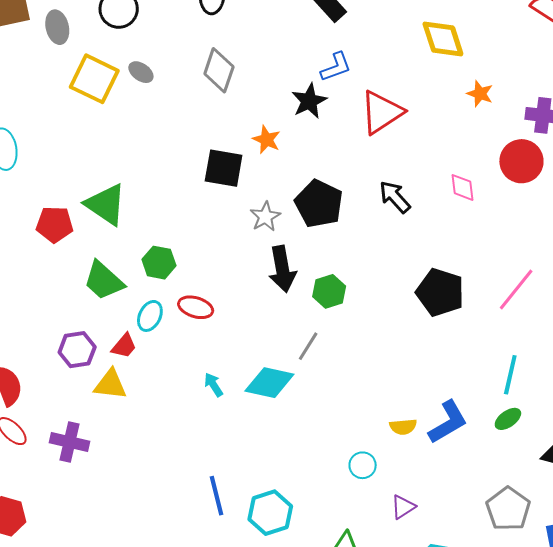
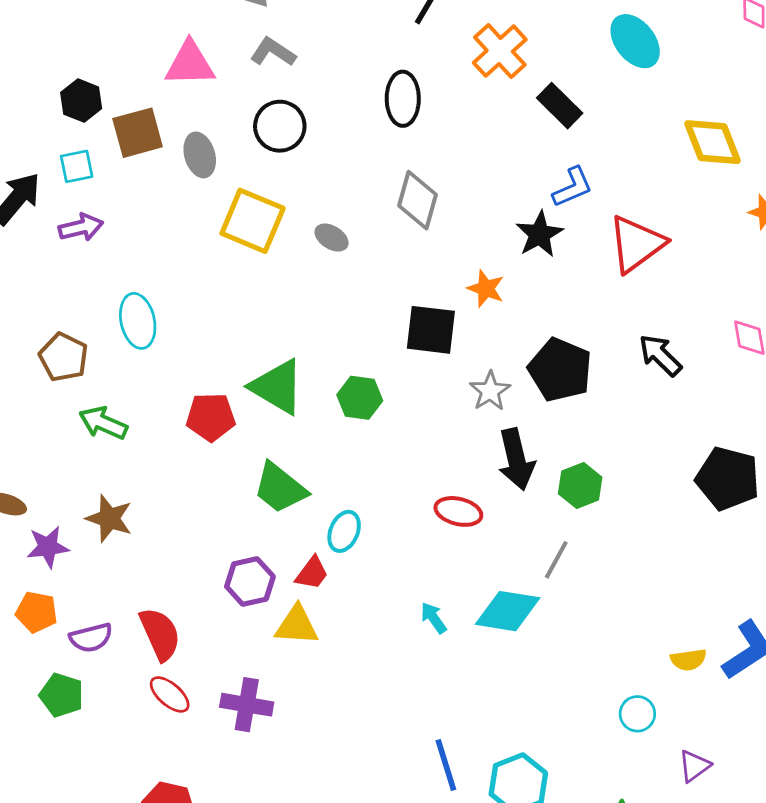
gray ellipse: (141, 72) -> (332, 238), moved
green hexagon: (159, 263) -> (360, 398), moved
red ellipse: (196, 307) -> (458, 511), moved

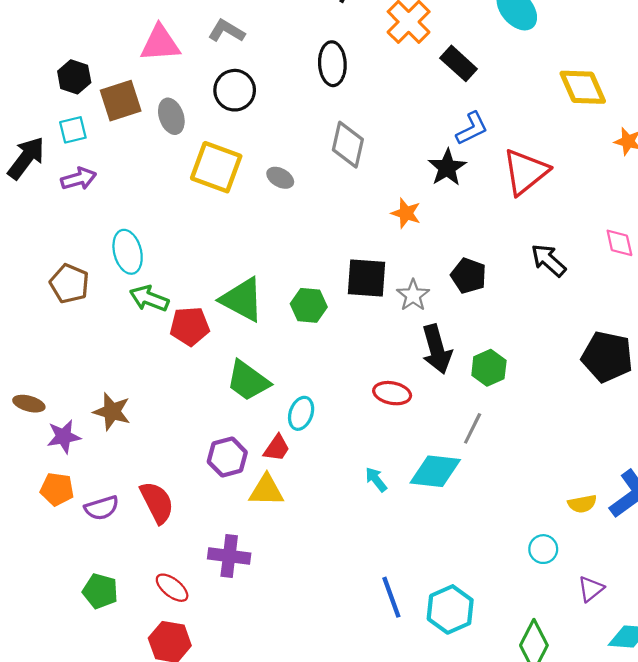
black square: (431, 330) -> (366, 278), moved
black pentagon: (560, 370) -> (469, 276), size x0.7
green arrow: (103, 423) -> (149, 298), moved
red ellipse: (170, 694) -> (172, 588), moved
green pentagon: (62, 695) -> (100, 591), moved

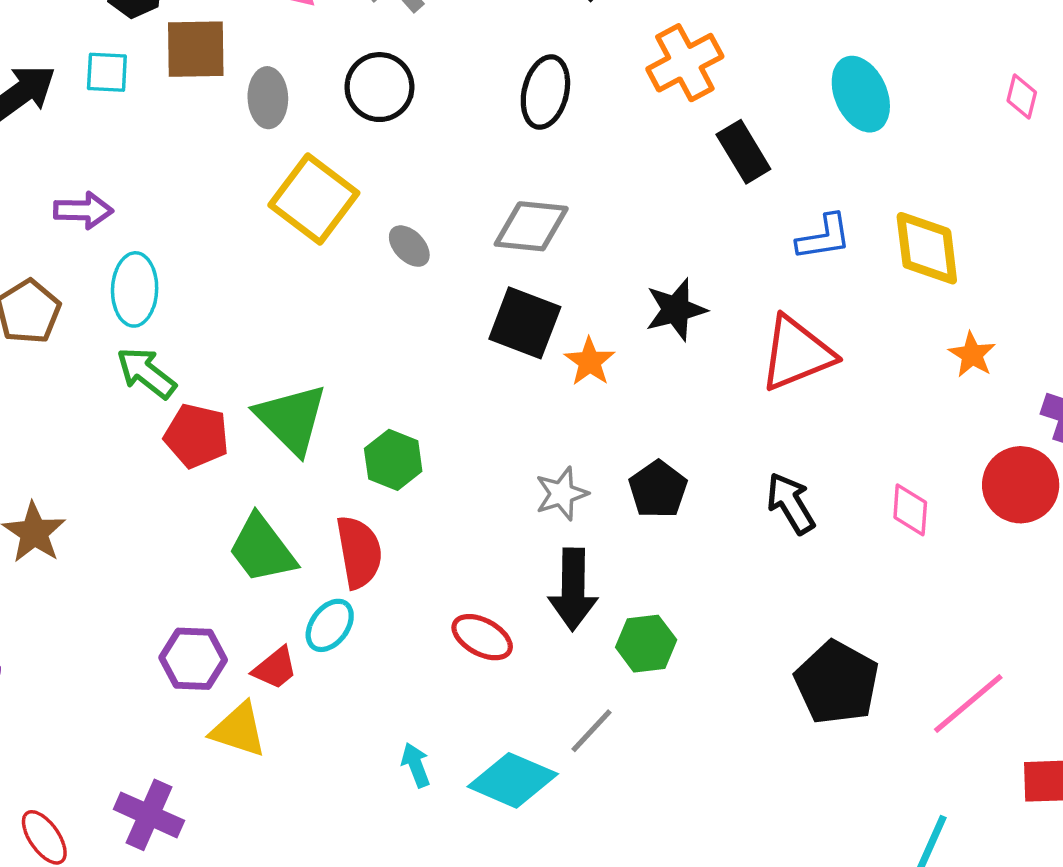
blue L-shape: (472, 128) -> (824, 237), moved
gray diamond: (348, 145) -> (531, 226), turned 66
purple arrow: (79, 179) -> (83, 210), moved
black square: (366, 278) -> (525, 323), moved
red semicircle: (157, 502) -> (359, 552), moved

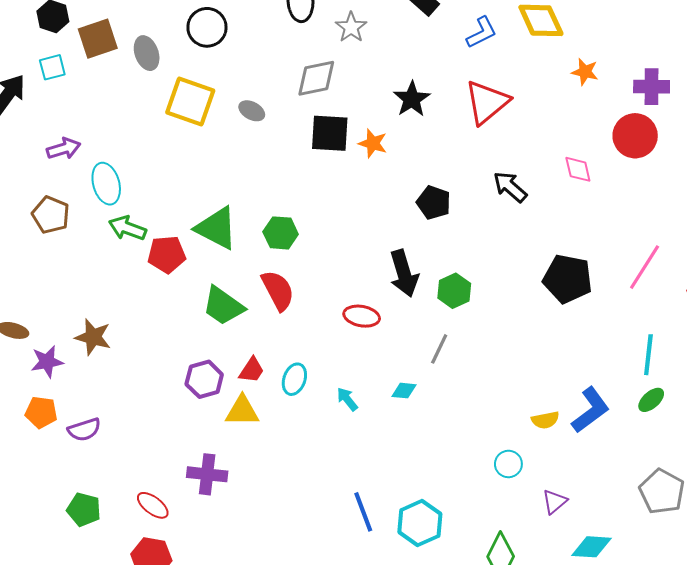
gray star: (562, 494) -> (351, 27), moved
cyan ellipse: (330, 625) -> (294, 379), moved
cyan diamond: (513, 780) -> (404, 391), size x0.5

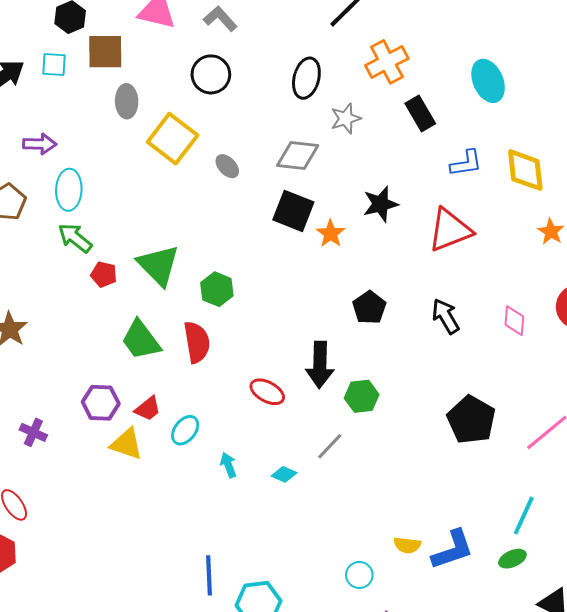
gray ellipse: (147, 53) -> (127, 101), moved
red pentagon: (167, 254) -> (104, 274), size x0.7
purple cross: (207, 474) -> (33, 432), moved, size x0.7

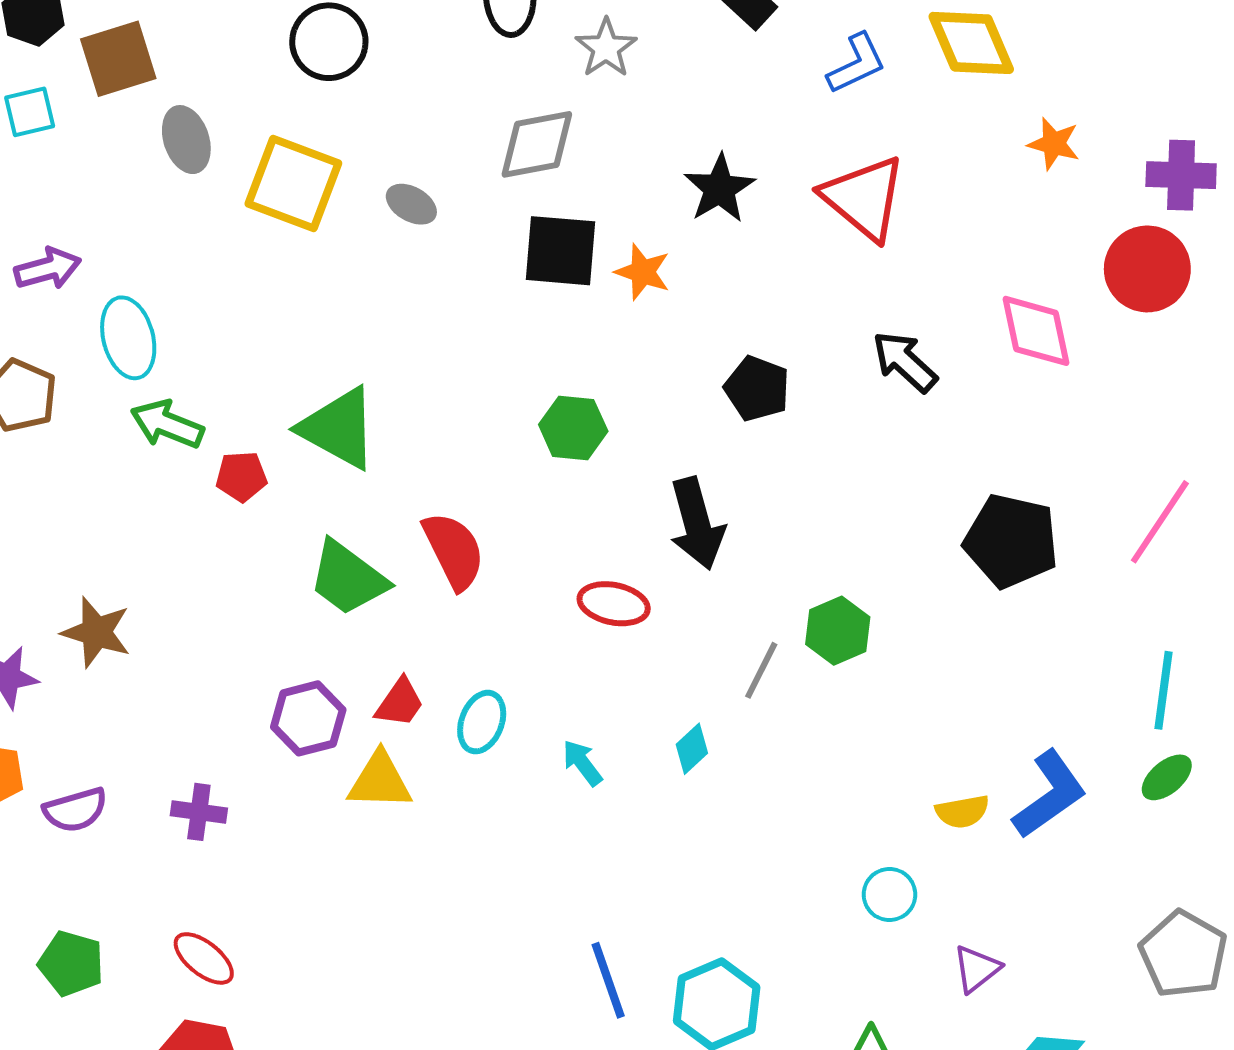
red triangle: (450, 230) -> (864, 198), turned -42
green hexagon: (217, 289) -> (573, 428), moved
pink diamond: (514, 321) -> (1036, 331), size x1.4
green hexagon: (362, 396) -> (838, 631), moved
cyan diamond: (284, 474) -> (692, 749), turned -50

